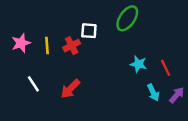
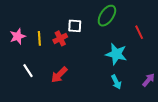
cyan star: (138, 64) -> (116, 54), size x1.5
red line: (166, 68) -> (139, 32), moved
cyan arrow: (153, 92) -> (116, 82), moved

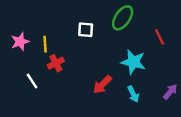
red cross: (60, 38) -> (56, 63), moved
red arrow: (59, 75) -> (102, 85), moved

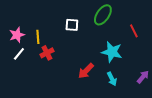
white line: (32, 81) -> (19, 54), moved, turned 72

